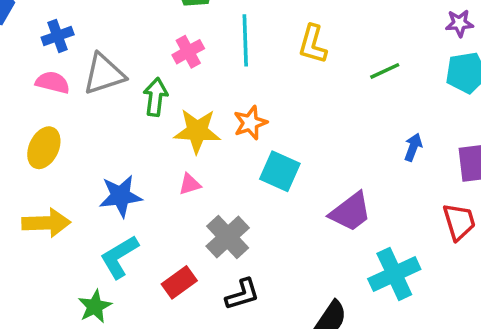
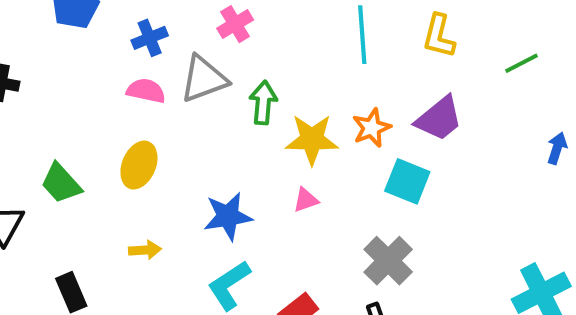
pink cross: (188, 52) -> (235, 24), moved
purple trapezoid: (350, 212) -> (439, 119), moved
yellow arrow: (46, 223) -> (145, 250), size x0.6
gray cross: (228, 237) -> (388, 261), moved

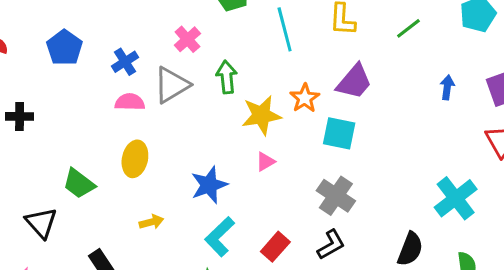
green arrow: (263, 103) -> (227, 77), moved

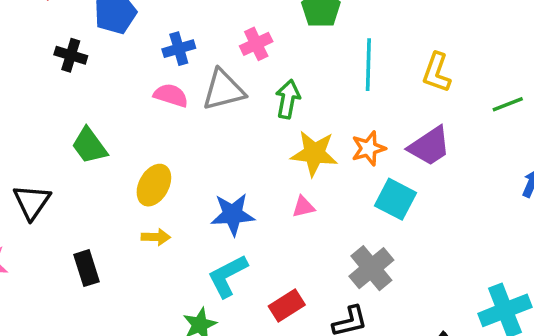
black cross: (20, 116) -> (71, 55), moved
yellow ellipse: (135, 159) -> (154, 185), moved
green trapezoid: (79, 184) -> (89, 146), moved

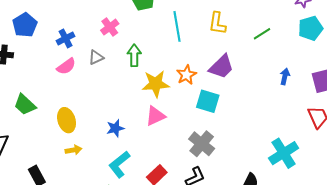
gray triangle: (223, 90) -> (96, 57), size x0.6
pink semicircle: (171, 95) -> (66, 66), turned 138
yellow ellipse: (154, 185) -> (67, 120), turned -35
pink triangle: (303, 207) -> (155, 116), size x1.5
blue star: (233, 214) -> (115, 128), size x0.7

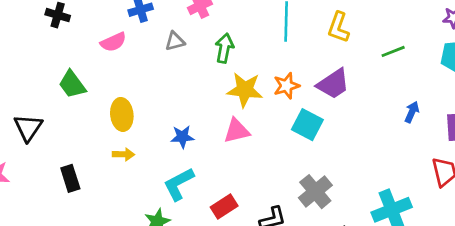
pink semicircle: (66, 66) -> (113, 42), moved
gray cross: (202, 144) -> (315, 192), moved

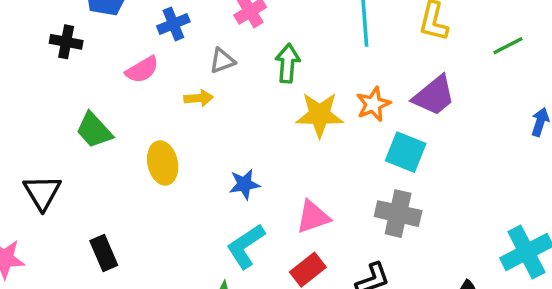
pink triangle: (237, 131) -> (313, 217), moved
yellow arrow: (123, 154) -> (199, 98), moved
gray cross: (315, 192) -> (398, 214), moved, turned -32

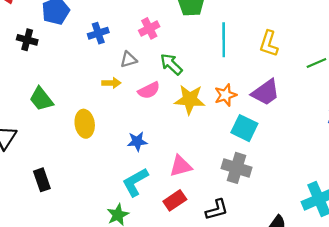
green arrow: (288, 63) -> (171, 64), turned -55
pink semicircle: (142, 70) -> (149, 90), moved

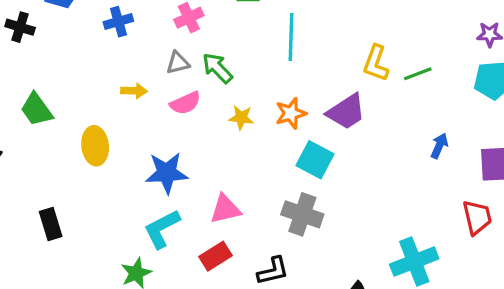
yellow L-shape: (269, 44) -> (376, 63), moved
gray triangle: (129, 60) -> (178, 63), moved
yellow star: (190, 99) -> (241, 118), size x0.6
blue star: (137, 141) -> (167, 173), size x1.5
black rectangle: (42, 180) -> (51, 224), moved

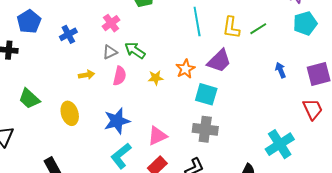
cyan line: (291, 37) -> (197, 22), moved
pink semicircle: (185, 103) -> (120, 76), turned -42
blue arrow: (439, 146) -> (280, 70), turned -35

